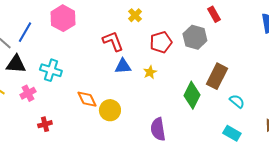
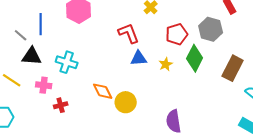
blue line: (25, 32) -> (41, 24), turned -30
pink cross: (28, 93) -> (44, 85), turned 35
green diamond: (192, 95) -> (195, 58), moved
red cross: (45, 124) -> (61, 105), moved

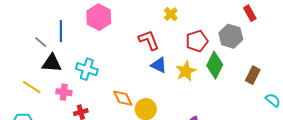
blue triangle: (139, 58) -> (159, 65), turned 30
yellow star: (166, 64) -> (186, 71), size x1.5
brown rectangle: (233, 68) -> (253, 75), size x0.7

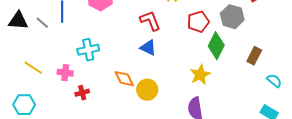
black triangle: (52, 63) -> (18, 21), moved
blue triangle: (159, 65) -> (148, 48), moved
cyan cross: (87, 69) -> (88, 50), turned -30
yellow star: (186, 71) -> (200, 75), moved

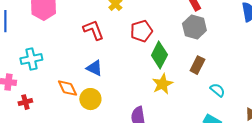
gray hexagon: (232, 17) -> (194, 27), moved
blue triangle: (148, 48) -> (94, 68), moved
yellow star: (200, 75) -> (162, 84), moved

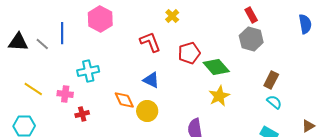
red pentagon: (141, 31) -> (189, 53), moved
green diamond: (159, 55) -> (216, 67), turned -68
brown rectangle: (197, 65) -> (271, 80), moved

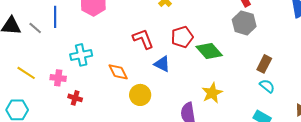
red L-shape: (150, 42) -> (143, 39), moved
blue triangle: (151, 80) -> (162, 64), moved
yellow star: (219, 96) -> (212, 93), moved
orange diamond: (124, 100) -> (118, 72), moved
red cross: (82, 114) -> (75, 98), turned 32

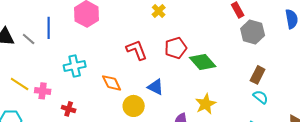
gray hexagon: (244, 23) -> (253, 32), moved
blue triangle: (162, 64) -> (156, 87), moved
pink cross: (58, 78) -> (43, 91), moved

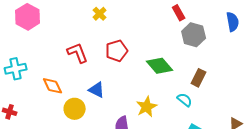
green diamond: (203, 62) -> (160, 66), moved
cyan semicircle: (261, 97) -> (185, 100), moved

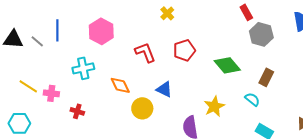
pink hexagon: (28, 17) -> (101, 31), moved

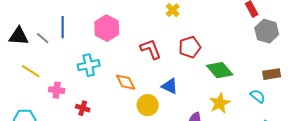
green diamond: (227, 65) -> (220, 70), moved
brown rectangle: (266, 77) -> (272, 74), turned 54
yellow line: (28, 86) -> (31, 71), moved

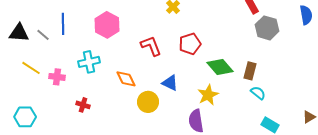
brown rectangle: (272, 74) -> (250, 71), moved, turned -66
pink cross: (57, 90) -> (57, 77), moved
yellow star: (220, 103) -> (208, 95), moved

